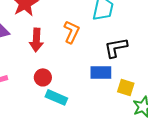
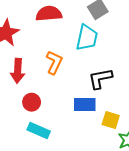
red circle: (43, 77) -> (32, 102), moved

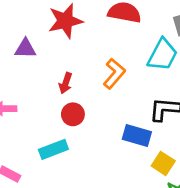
red arrow: (18, 71) -> (66, 83), moved, size x0.7
cyan rectangle: (39, 130) -> (53, 149), moved, turned -60

